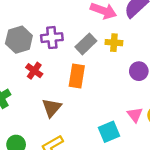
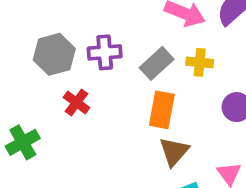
orange rectangle: (77, 76) -> (162, 110), moved
brown triangle: (52, 108) -> (174, 152), moved

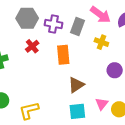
gray rectangle: (157, 63) -> (77, 27), moved, turned -42
orange rectangle: (162, 110) -> (63, 55), moved, turned -30

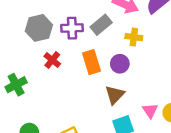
gray rectangle: (77, 27) -> (101, 25), turned 42
purple circle: (115, 70) -> (120, 64), moved

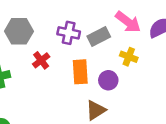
gray hexagon: (39, 28) -> (19, 31), moved

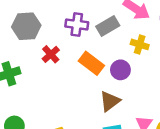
orange rectangle: (80, 72) -> (91, 63), turned -45

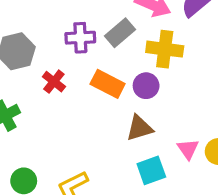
yellow cross: (140, 44) -> (165, 49), size x1.5
brown triangle: (110, 101) -> (140, 128), turned 30

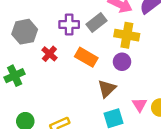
purple circle: (146, 86) -> (122, 62), moved
brown triangle: (140, 128) -> (107, 89), turned -30

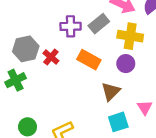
gray hexagon: (25, 32) -> (26, 49), moved

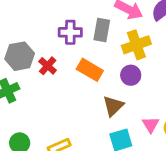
gray rectangle: (99, 24) -> (102, 30), turned -42
yellow cross: (130, 36) -> (136, 45), turned -30

